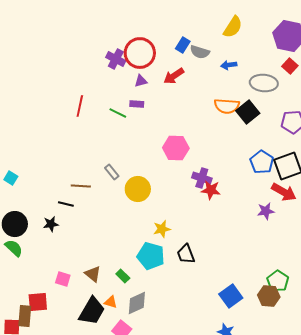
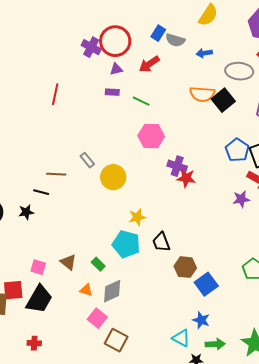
green line: (118, 113) -> (141, 101), moved
brown hexagon: (269, 296) -> (185, 267), moved
black trapezoid: (92, 311) -> (39, 299), moved

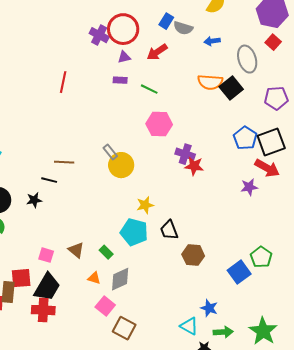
gray ellipse: (239, 71) -> (247, 59), turned 68
gray rectangle: (87, 160) -> (110, 152), moved
blue square: (206, 284) -> (239, 272), moved
red cross: (34, 343) -> (43, 310), moved, size x1.6

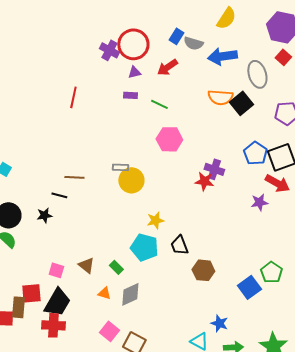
blue arrow: (212, 41) -> (222, 56), size x1.8
gray rectangle: (110, 152) -> (120, 167), turned -49
purple cross: (185, 154) -> (214, 169), moved
pink square: (105, 306) -> (109, 331), moved

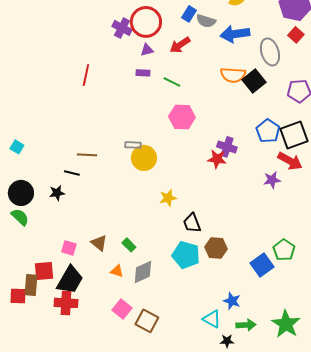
cyan pentagon: (144, 247) -> (186, 255), moved

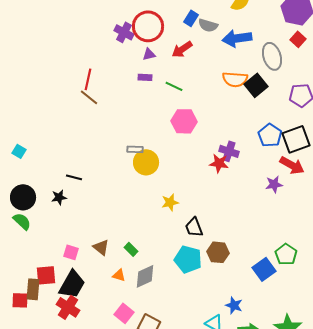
brown line: (87, 155) -> (89, 97), moved, turned 36
red cross: (66, 303) -> (68, 307), turned 30

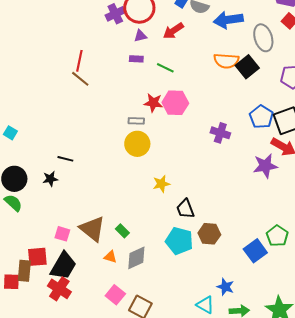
purple cross: (124, 32) -> (115, 14), turned 36
gray rectangle: (135, 149) -> (136, 121), moved
red star: (219, 163) -> (153, 103), moved
purple star: (274, 184) -> (265, 166), size x1.4
brown triangle: (101, 247) -> (92, 229), size x1.6

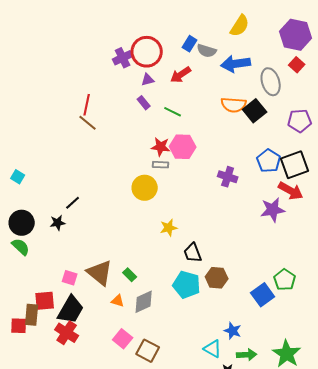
purple rectangle: (136, 59) -> (144, 103), turned 48
gray rectangle: (136, 121) -> (161, 165), moved
black line: (65, 159) -> (73, 203), turned -56

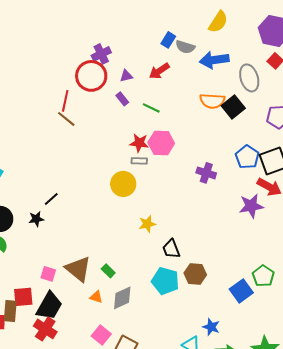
red circle: (147, 52) -> (91, 76), moved

